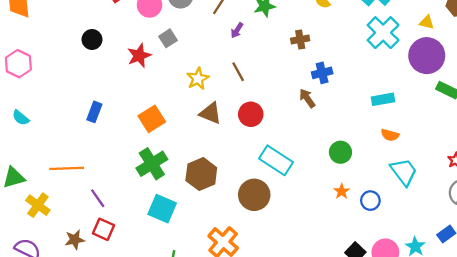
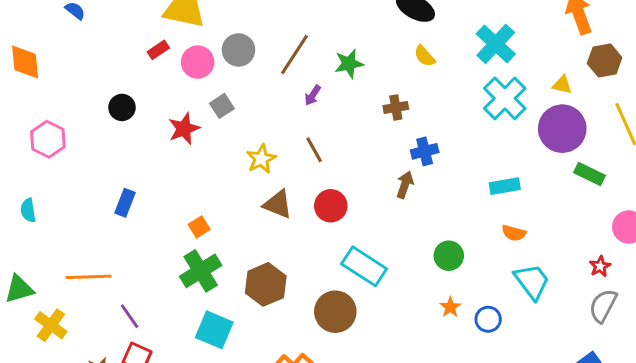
pink hexagon: (18, 64) -> (48, 139), moved
brown arrow: (307, 98) -> (405, 185), turned 54
cyan semicircle: (21, 118) -> (28, 210), turned 42
orange square: (152, 119) -> (199, 227), moved, size x0.6

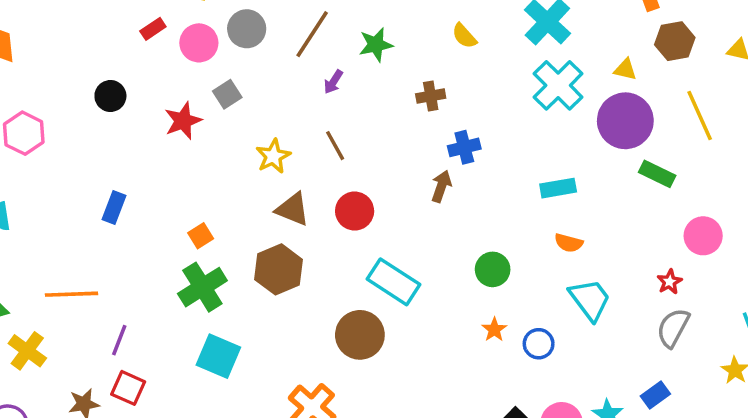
brown hexagon: (266, 284) -> (279, 269), moved
purple line: (130, 316) -> (119, 340), turned 56

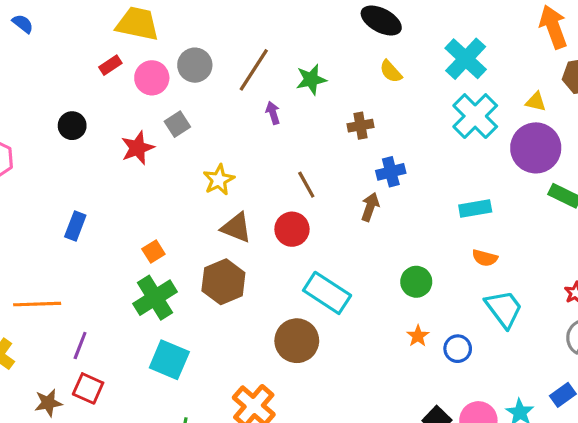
purple arrow: (333, 82) -> (273, 113), turned 130
brown line: (335, 146) -> (306, 185), moved

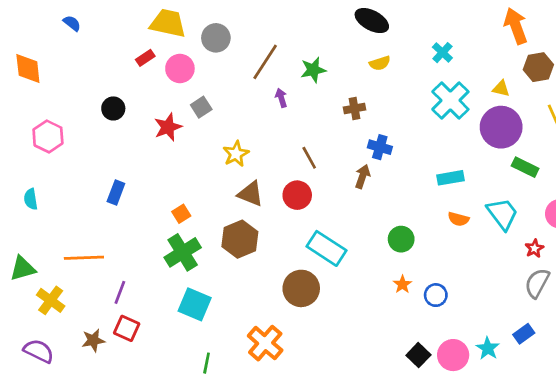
cyan cross: (466, 59) -> (442, 53), size x0.6
gray circle: (195, 65) -> (216, 38), moved
yellow semicircle: (391, 71) -> (380, 63), turned -66
blue cross: (391, 172) -> (380, 147), turned 30
cyan trapezoid: (504, 309) -> (502, 214), moved

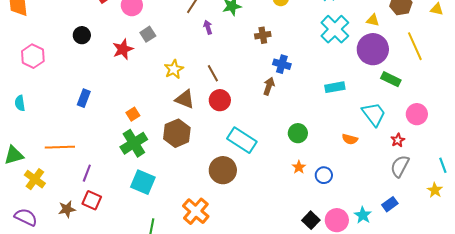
brown line: (309, 158) -> (213, 73), moved
orange semicircle: (458, 219) -> (350, 139), moved

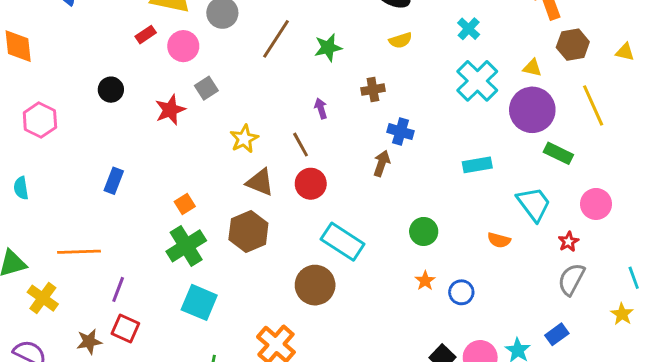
purple arrow: (208, 27) -> (321, 108), moved

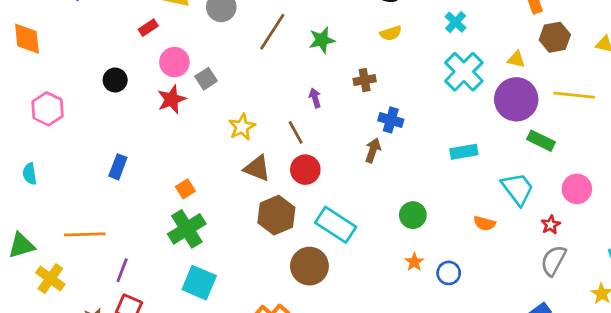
pink circle: (183, 46) -> (174, 62), moved
yellow line: (593, 105) -> (574, 95), turned -60
brown hexagon: (248, 231) -> (276, 215), moved

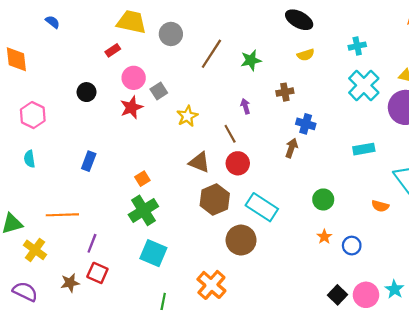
cyan cross: (456, 22) -> (357, 46), turned 35
yellow star: (242, 127) -> (187, 116), moved
cyan semicircle: (30, 174) -> (30, 159), moved

